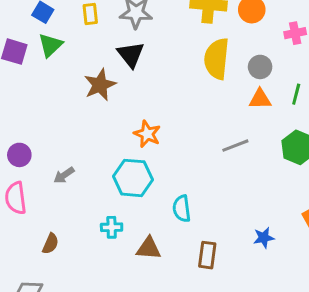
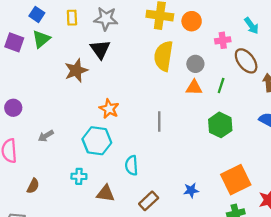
gray line: (235, 146) -> (159, 122), moved, turned -72
purple circle: (19, 155) -> (13, 108), moved
brown rectangle: (207, 255) -> (149, 201), turned 36

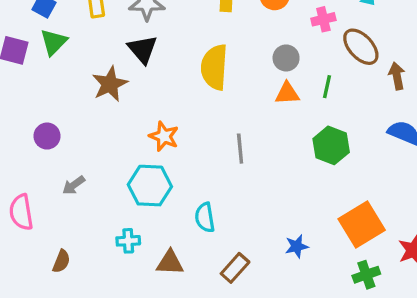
yellow semicircle: (164, 56) -> (214, 67), moved
purple circle: (13, 108) -> (47, 136), moved

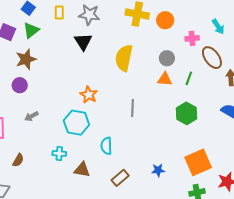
brown star: (110, 84) -> (26, 59), moved

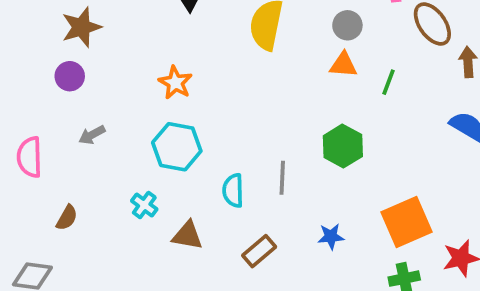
green line: (189, 78) -> (389, 82), moved
orange star: (89, 95) -> (175, 83), moved
gray line: (133, 108) -> (282, 178), moved
green hexagon: (187, 113) -> (343, 146), moved
cyan cross: (59, 153) -> (144, 205), turned 32

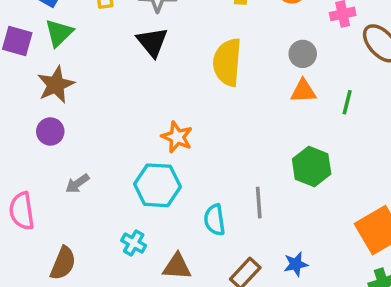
orange star: (175, 83) -> (177, 137), moved
brown semicircle: (67, 218) -> (63, 263), size x1.4
blue star: (331, 237) -> (296, 264), moved

